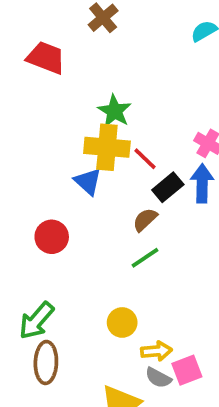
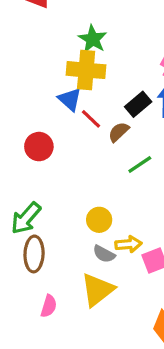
red line: (145, 159) -> (91, 119), moved
green line: (145, 258) -> (140, 164), moved
gray semicircle: (158, 378) -> (104, 254), moved

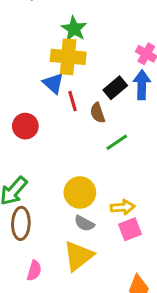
red line: (91, 119) -> (72, 101), turned 30
brown semicircle: (119, 132) -> (98, 113), turned -66
yellow circle: (99, 220) -> (80, 192), size x1.4
yellow arrow: (128, 244) -> (123, 207), moved

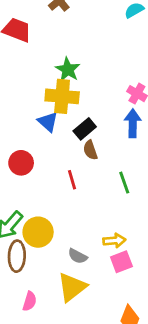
black rectangle: (115, 88) -> (85, 129), moved
red line: (72, 101) -> (72, 180), moved
green line: (117, 142) -> (124, 183), moved, turned -75
yellow circle: (80, 192) -> (38, 232), moved

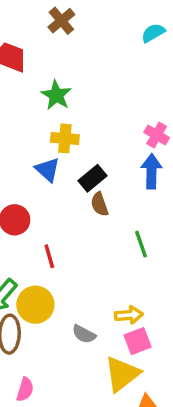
green star: (68, 70) -> (56, 95), moved
yellow cross: (62, 96) -> (65, 138), size x0.7
red line: (72, 180) -> (49, 256), moved
yellow triangle: (72, 287) -> (122, 374), moved

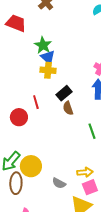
blue triangle: (48, 170) -> (48, 57), moved
red line: (49, 256) -> (36, 102), moved

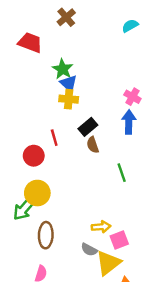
yellow circle: (31, 166) -> (37, 193), moved
yellow arrow: (85, 172) -> (101, 227), moved
brown ellipse: (16, 183) -> (46, 235), moved
gray semicircle: (59, 183) -> (89, 250), moved

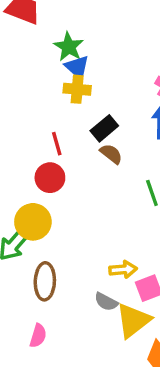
brown semicircle: (93, 145) -> (111, 154), turned 147
red circle: (34, 156) -> (50, 178), moved

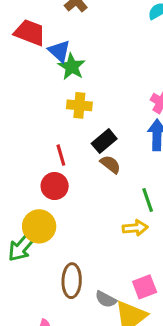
blue triangle: (77, 67) -> (59, 51), moved
yellow arrow: (123, 269) -> (135, 228), moved
brown ellipse: (45, 281) -> (72, 281), moved

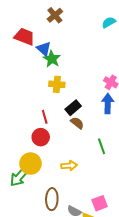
yellow arrow: (135, 228) -> (69, 166), moved

